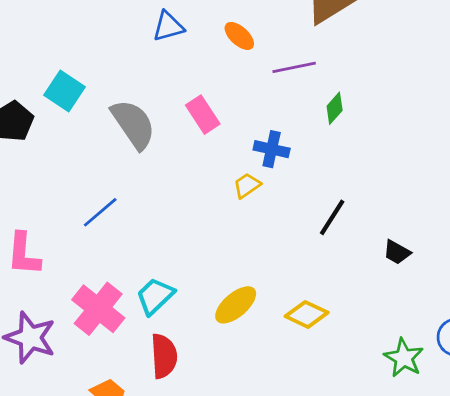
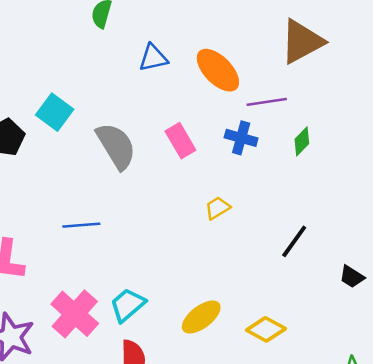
orange ellipse: (239, 36) -> (218, 70), size x1.6
blue cross: (272, 149) -> (241, 138), moved
blue line: (100, 212) -> (81, 225), turned 33

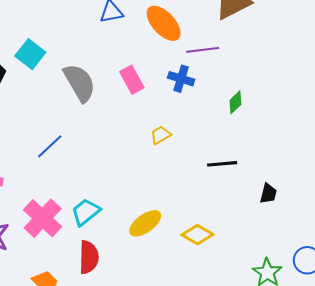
green diamond: (302, 141) -> (235, 102), moved
blue line: (81, 225) -> (50, 146), turned -40
black line: (294, 241) -> (222, 164), turned 48
black trapezoid: (352, 277) -> (268, 194), turned -110

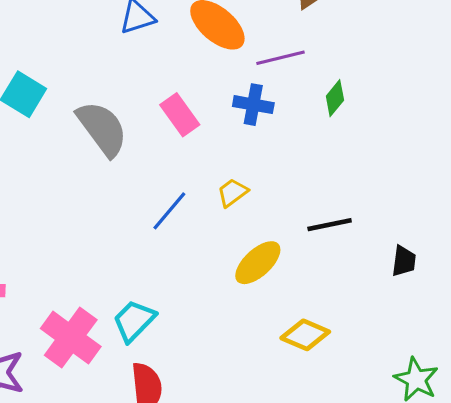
green diamond: (235, 102) -> (335, 98), moved
blue line: (50, 146) -> (169, 211), moved
yellow ellipse: (145, 223) -> (258, 263), moved

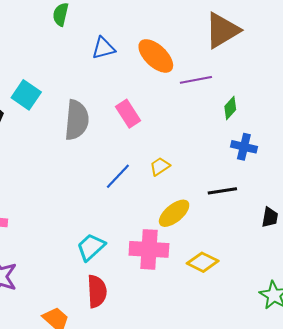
blue cross: (253, 105) -> (244, 147), moved
gray semicircle: (102, 129) -> (77, 120), turned 39
pink cross: (71, 338) -> (149, 249), moved, turned -36

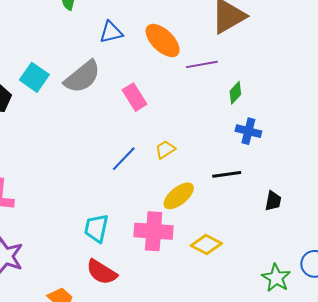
gray semicircle: (77, 120) -> (82, 77), moved, turned 45
cyan trapezoid: (91, 247) -> (96, 228), turned -36
red semicircle: (97, 291) -> (102, 272), turned 124

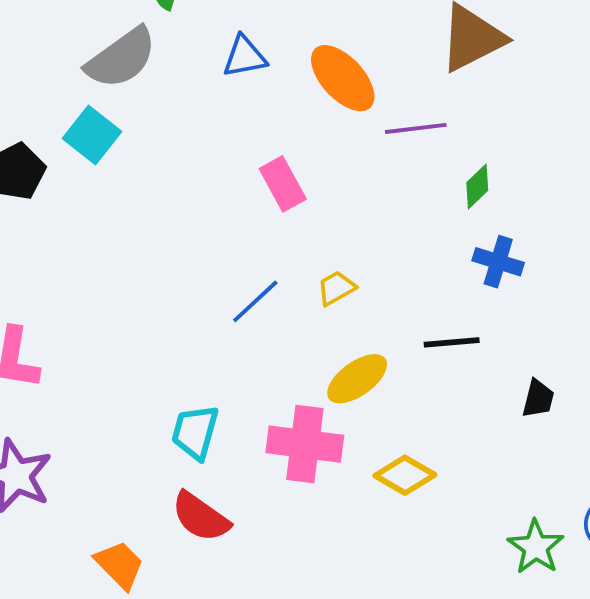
gray semicircle: (82, 77) -> (121, 58), moved

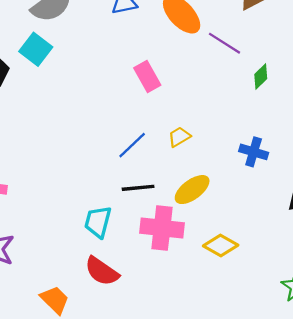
purple line: (416, 128) -> (225, 43), turned 40
blue cross: (498, 262) -> (254, 152), moved
black line: (452, 342) -> (138, 188), moved

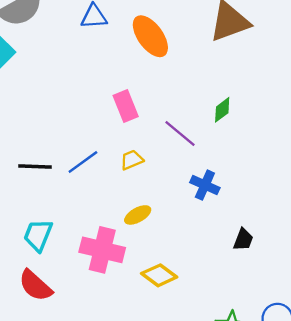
purple line: (225, 43) -> (180, 133), moved
pink rectangle: (147, 76) -> (126, 106), moved
black line: (138, 188) -> (35, 167), moved
yellow ellipse: (192, 190) -> (138, 215), size x0.7

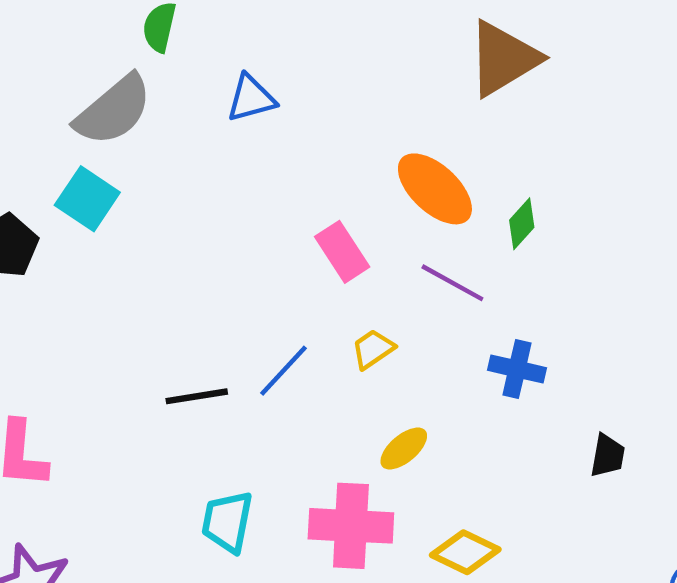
orange ellipse: (150, 36) -> (435, 189), moved

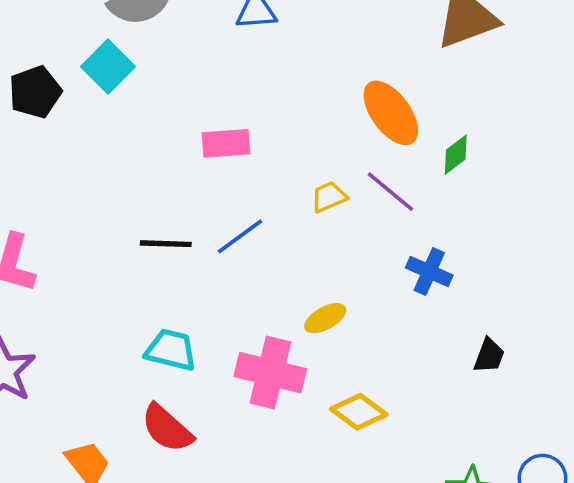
pink rectangle: (342, 252) -> (226, 143), moved, turned -72
yellow trapezoid: (373, 349) -> (329, 197), moved
cyan trapezoid: (227, 522) -> (171, 350), turned 82

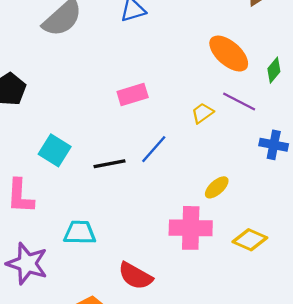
cyan square: (108, 67) -> (55, 150), moved
cyan trapezoid: (171, 350) -> (80, 233), moved

